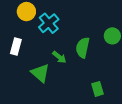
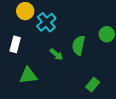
green triangle: (40, 73) -> (28, 76), moved, turned -48
green rectangle: (97, 89) -> (93, 85), turned 56

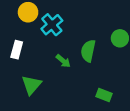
green triangle: (28, 76) -> (31, 85), turned -42
green rectangle: (93, 85) -> (104, 95), turned 72

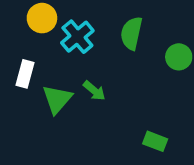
green semicircle: (88, 51) -> (131, 33), moved
green triangle: (31, 85) -> (57, 99), moved

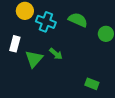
green semicircle: (131, 33) -> (78, 20), turned 102
cyan cross: (77, 37) -> (46, 22), turned -30

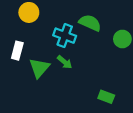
cyan cross: (46, 22) -> (65, 36), moved

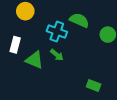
green triangle: (39, 68) -> (34, 60), turned -48

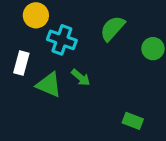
green semicircle: (79, 20) -> (112, 28), turned -72
cyan cross: (57, 32) -> (62, 40), moved

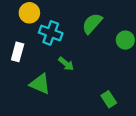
green triangle: (49, 85) -> (40, 84), moved
green rectangle: (133, 121) -> (109, 99), turned 35

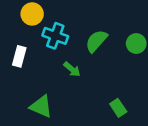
green semicircle: (92, 23) -> (96, 41), moved
green triangle: (40, 84) -> (41, 106), moved

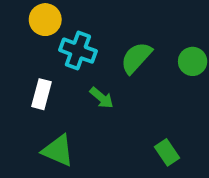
white rectangle: (19, 56) -> (42, 94), moved

